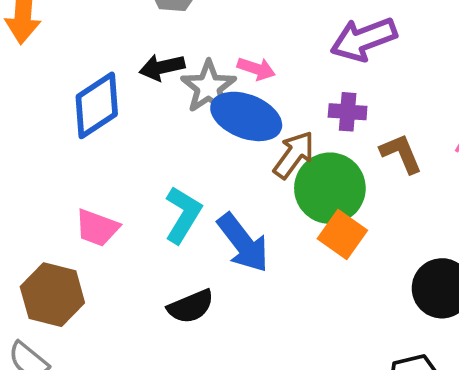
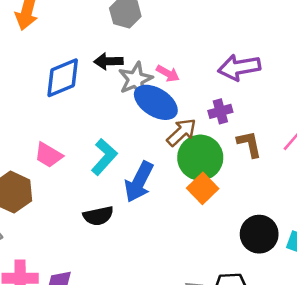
purple cross: (348, 112) -> (220, 111), turned -30
blue arrow: (243, 243) -> (139, 182), turned 54

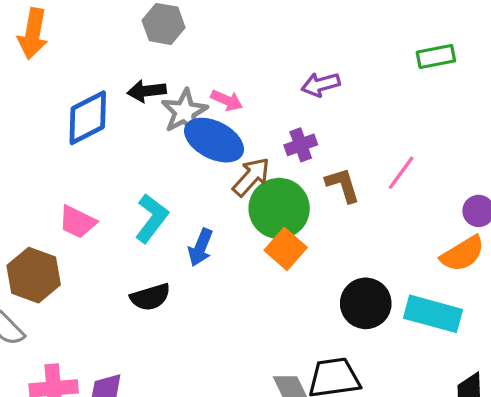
purple arrow: (239, 67) -> (321, 84), size x0.7
blue arrow: (139, 182) -> (200, 247), size x0.7

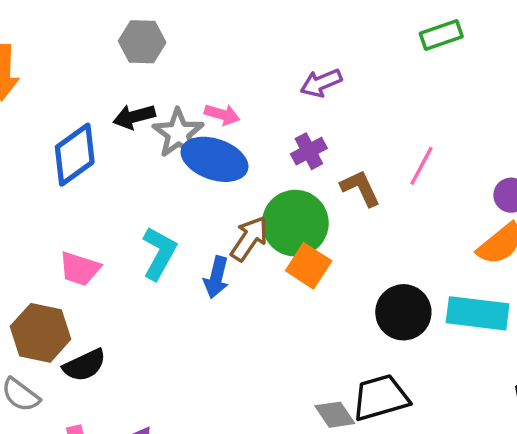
brown arrow: (251, 177) -> (249, 239), moved
black semicircle: (150, 297) -> (84, 365), moved

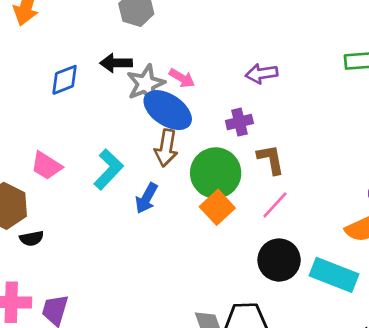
blue diamond: (75, 155) -> (65, 80), size x0.7
pink line: (422, 166) -> (275, 205), moved
brown arrow: (249, 239) -> (166, 148), moved, turned 141
black semicircle: (84, 365) -> (32, 238), size x0.7

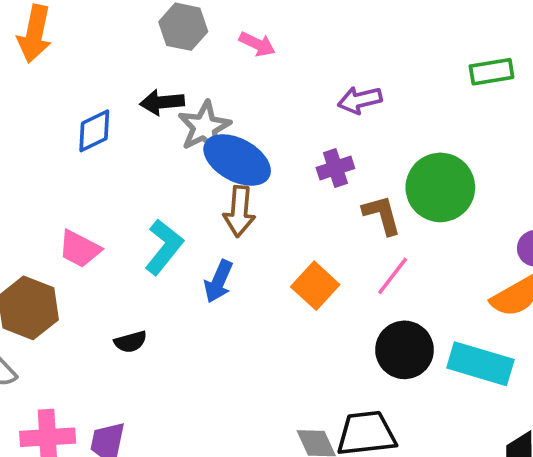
pink arrow: (182, 78) -> (257, 44), moved
green circle: (216, 173) -> (440, 187), moved
black semicircle: (32, 238) -> (130, 342), moved

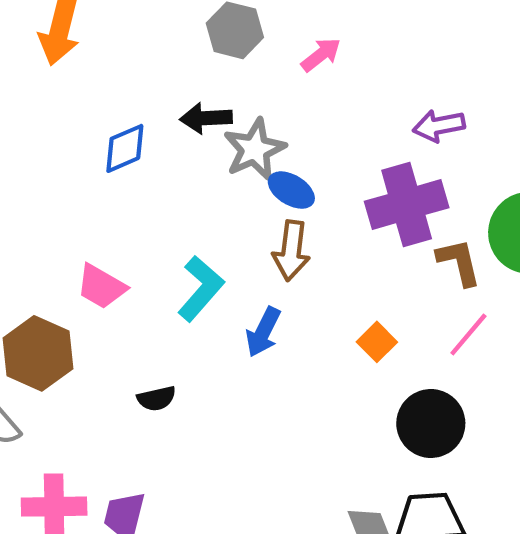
pink arrow: (257, 44) -> (321, 55), turned -66
blue ellipse: (237, 160) -> (291, 190), size x0.6
purple cross: (335, 168) -> (407, 205), size x1.8
orange square: (315, 286) -> (377, 342), size x0.7
black circle: (404, 350) -> (431, 423), moved

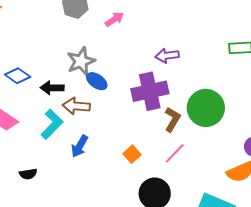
black arrow: (206, 118) -> (52, 88), moved
blue diamond: (125, 148) -> (18, 76), moved, turned 55
brown arrow: (291, 251) -> (76, 106), moved, turned 84
brown L-shape: (459, 262) -> (172, 119), turned 40

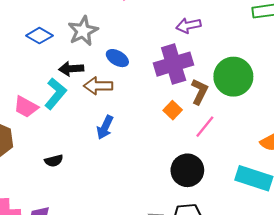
gray star: (81, 61) -> (83, 31), moved
blue diamond: (18, 76) -> (39, 36), moved
cyan L-shape: (52, 124) -> (55, 94), moved
orange square: (132, 154) -> (173, 110), moved

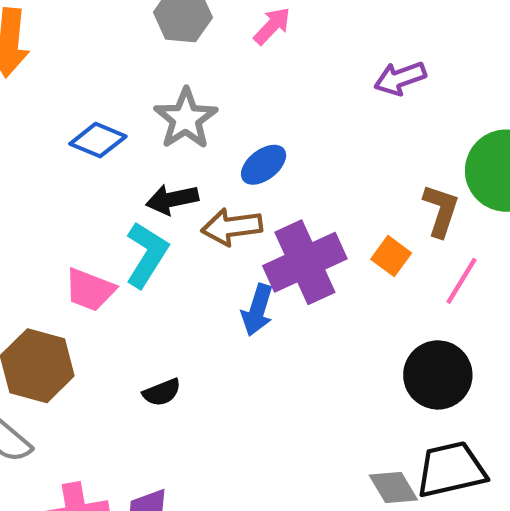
blue ellipse: (117, 58) -> (264, 165), turned -60
purple cross: (174, 64) -> (305, 262), moved

